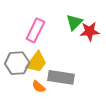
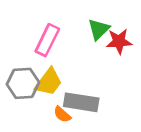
orange semicircle: (39, 87) -> (62, 114), moved

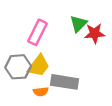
orange semicircle: (62, 114) -> (41, 92), moved, turned -48

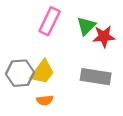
pink rectangle: (38, 32) -> (50, 21), moved
gray rectangle: (64, 82) -> (96, 77), moved

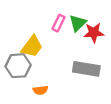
pink rectangle: (50, 21) -> (59, 23), moved, size x0.7
yellow trapezoid: (42, 72) -> (32, 46), moved

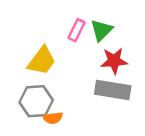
red star: (94, 33) -> (114, 61), moved
gray hexagon: (18, 66) -> (36, 101), moved

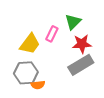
pink rectangle: (76, 30) -> (52, 34), moved
gray rectangle: (113, 90) -> (81, 65), turned -40

